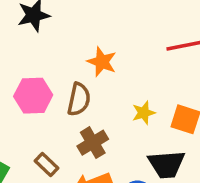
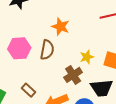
brown cross: (93, 143) -> (73, 75), moved

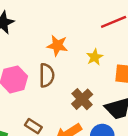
yellow star: (87, 57) -> (95, 57), moved

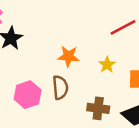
brown cross: (82, 99) -> (98, 108), turned -35

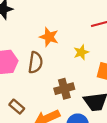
brown cross: (98, 108) -> (64, 89), turned -36

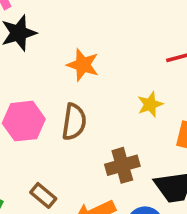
orange star: (49, 37) -> (83, 65), moved

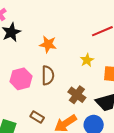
brown cross: (122, 165) -> (77, 95), turned -30

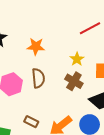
brown cross: (77, 95) -> (74, 81), moved

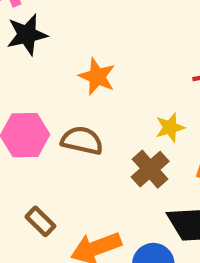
brown semicircle: (38, 78) -> (82, 140), turned -90

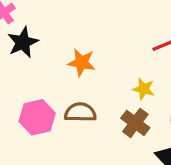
yellow star: (170, 127) -> (144, 89), turned -30

